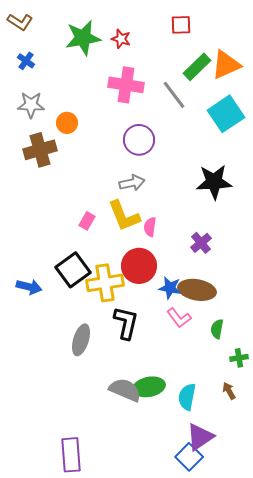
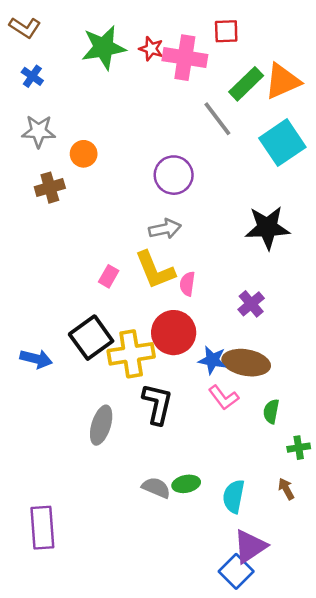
pink cross: (126, 85) -> (185, 58), moved
brown cross: (40, 150) -> (50, 188), size x0.7
green ellipse: (149, 387) -> (186, 484), size x0.7
gray semicircle: (125, 390) -> (156, 488), size x0.7
purple rectangle: (71, 455) -> (42, 528), moved

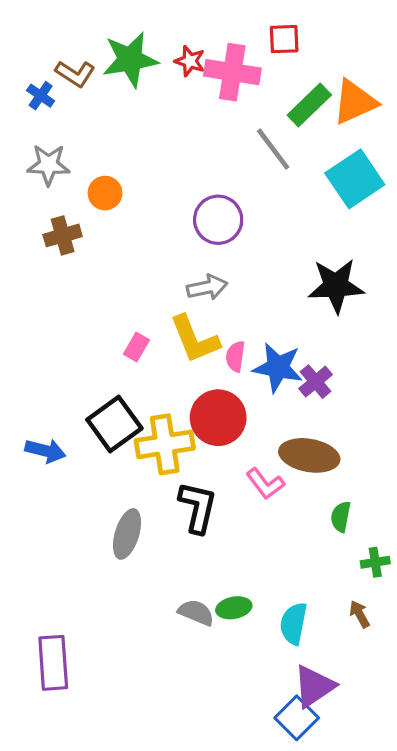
brown L-shape: (25, 28) -> (75, 74), moved
blue star: (212, 360) -> (278, 367), moved, size x1.4
pink L-shape: (224, 398) -> (265, 484), moved

